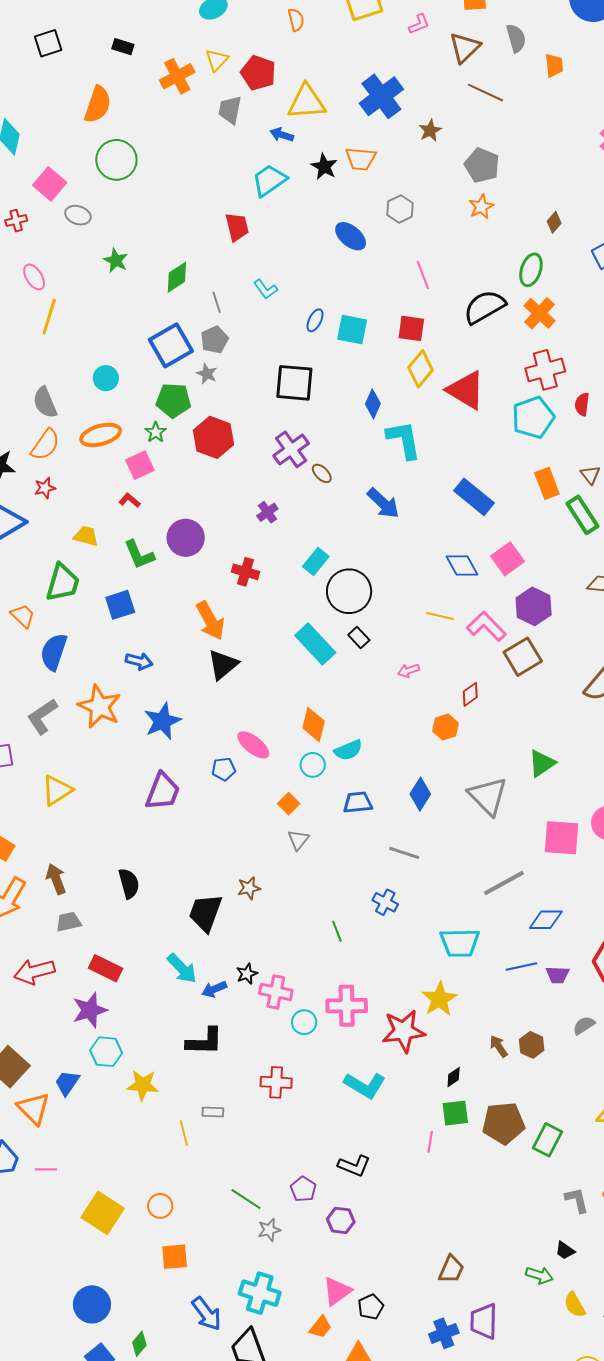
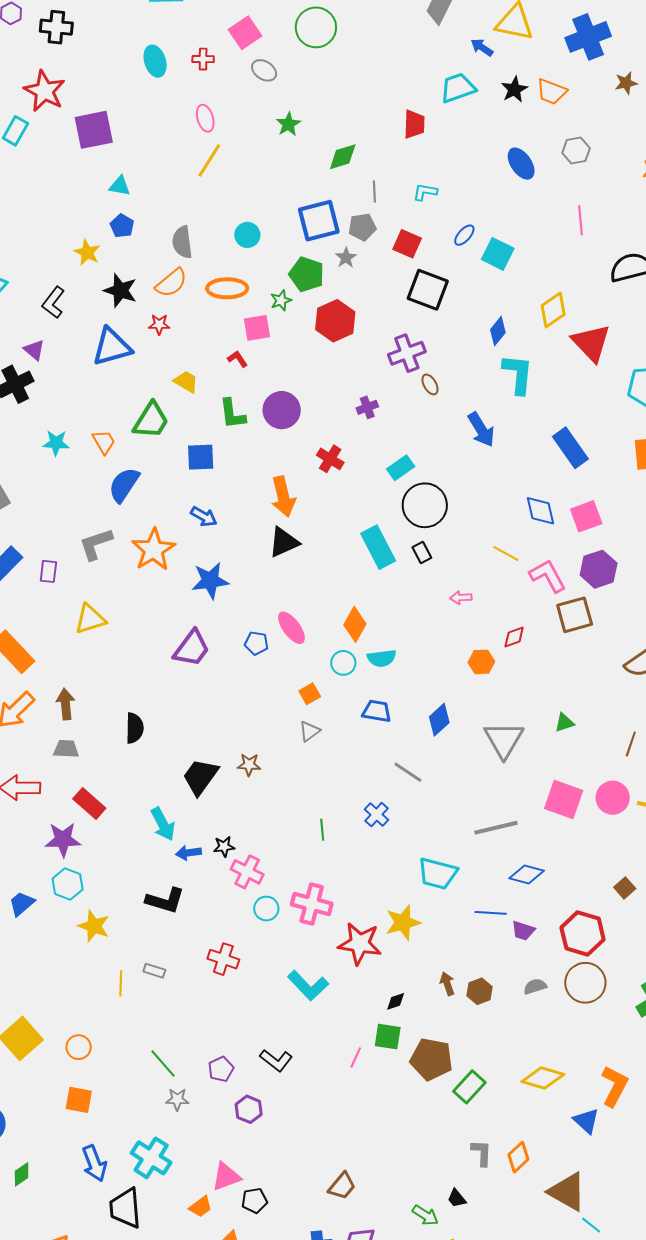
cyan L-shape: (266, 289) -> (425, 192), turned 120
red square: (411, 328) -> (407, 244), moved
green triangle: (542, 763) -> (564, 723), size x0.7

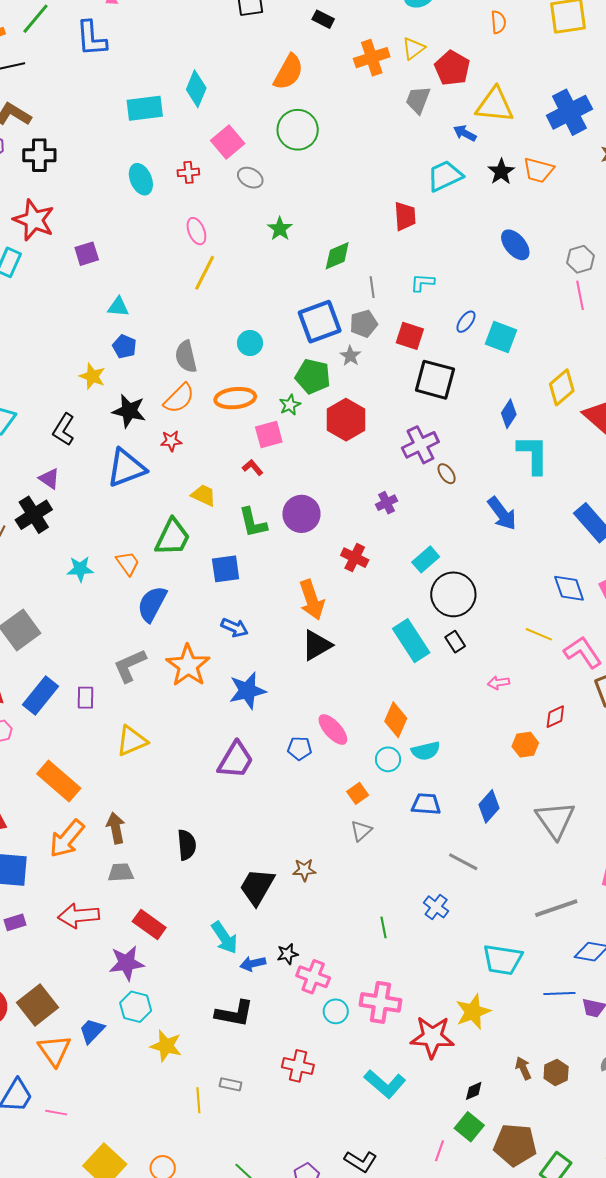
purple square: (94, 130) -> (87, 254), size x0.6
gray hexagon: (576, 151) -> (580, 259), moved
green square: (388, 1037) -> (469, 1127), turned 36

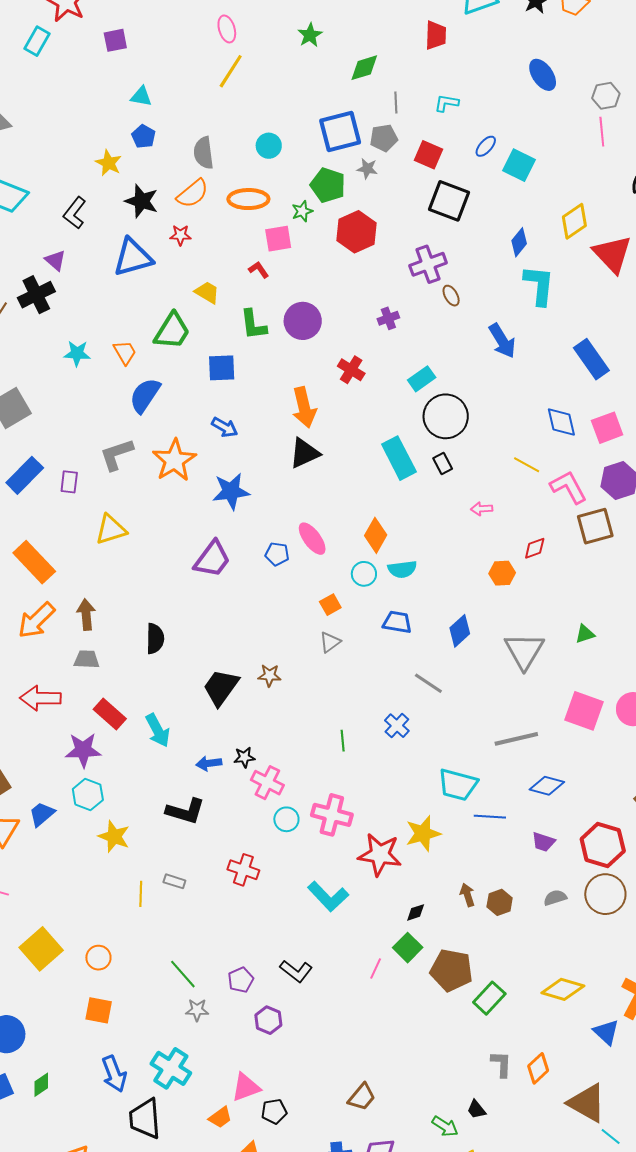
gray star: (350, 356) -> (367, 169), turned -30
cyan arrow: (224, 938) -> (158, 730), moved
blue line: (559, 994) -> (490, 817), moved

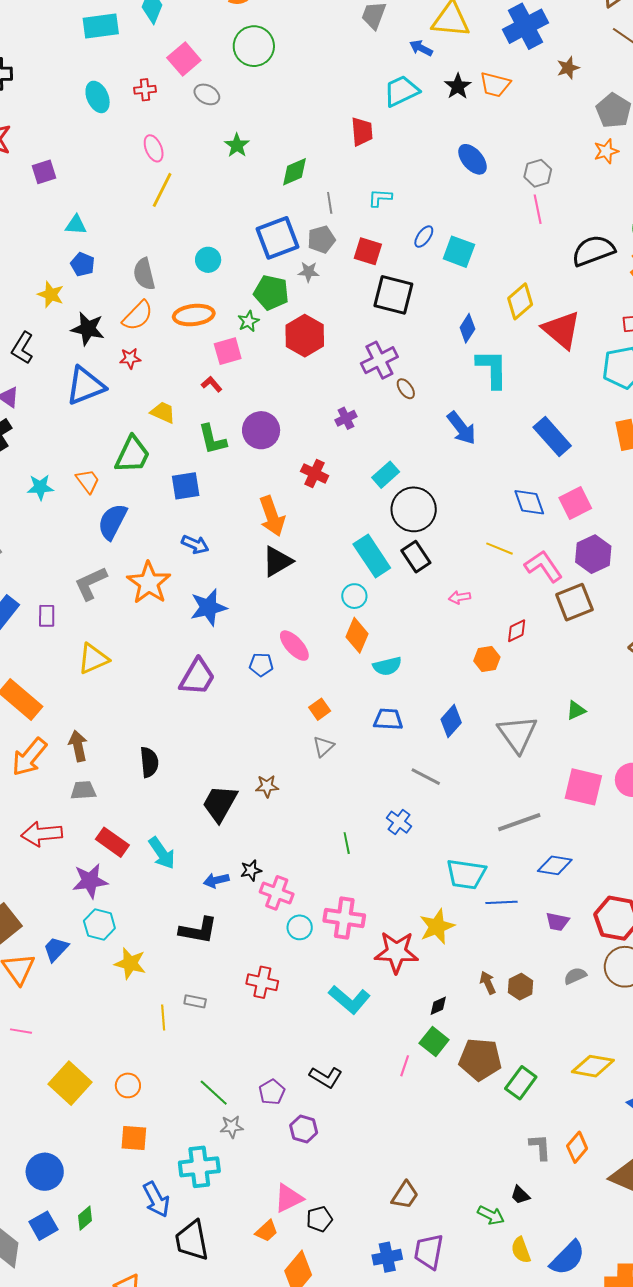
black rectangle: (443, 464) -> (416, 557), size x1.4
cyan circle: (364, 574) -> (354, 596), moved
cyan cross: (171, 1068) -> (199, 1167), moved, turned -33

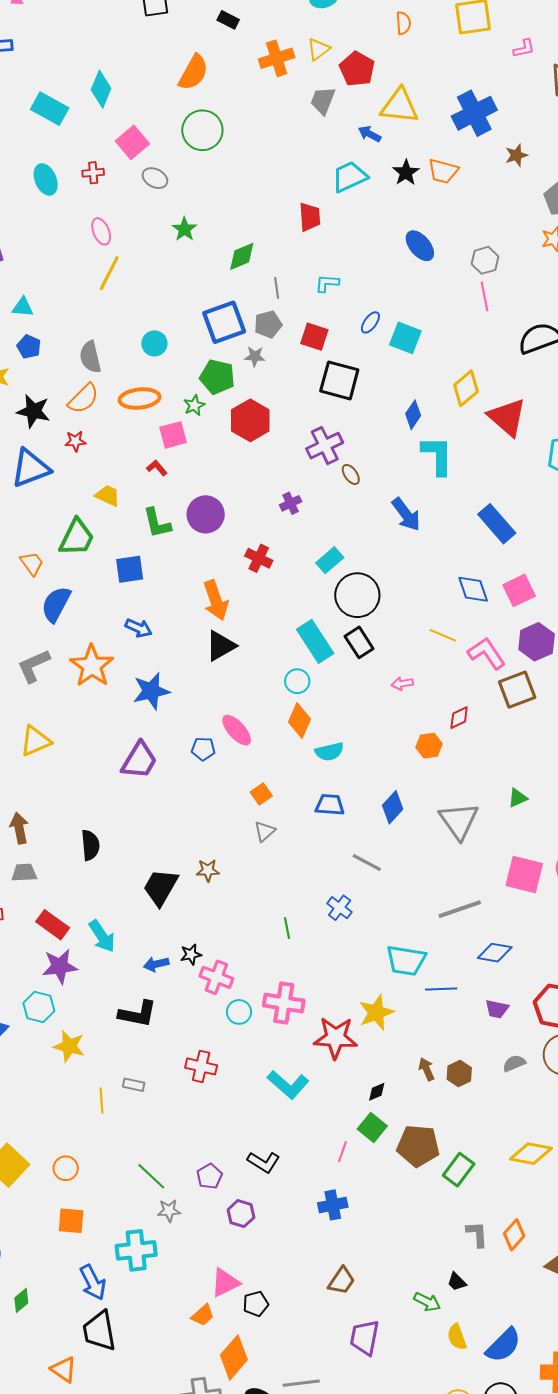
cyan rectangle: (101, 26) -> (50, 109), turned 36
purple star: (90, 881) -> (60, 966), moved
black trapezoid: (192, 1241) -> (99, 1331), moved
blue cross: (387, 1257) -> (333, 1205), moved

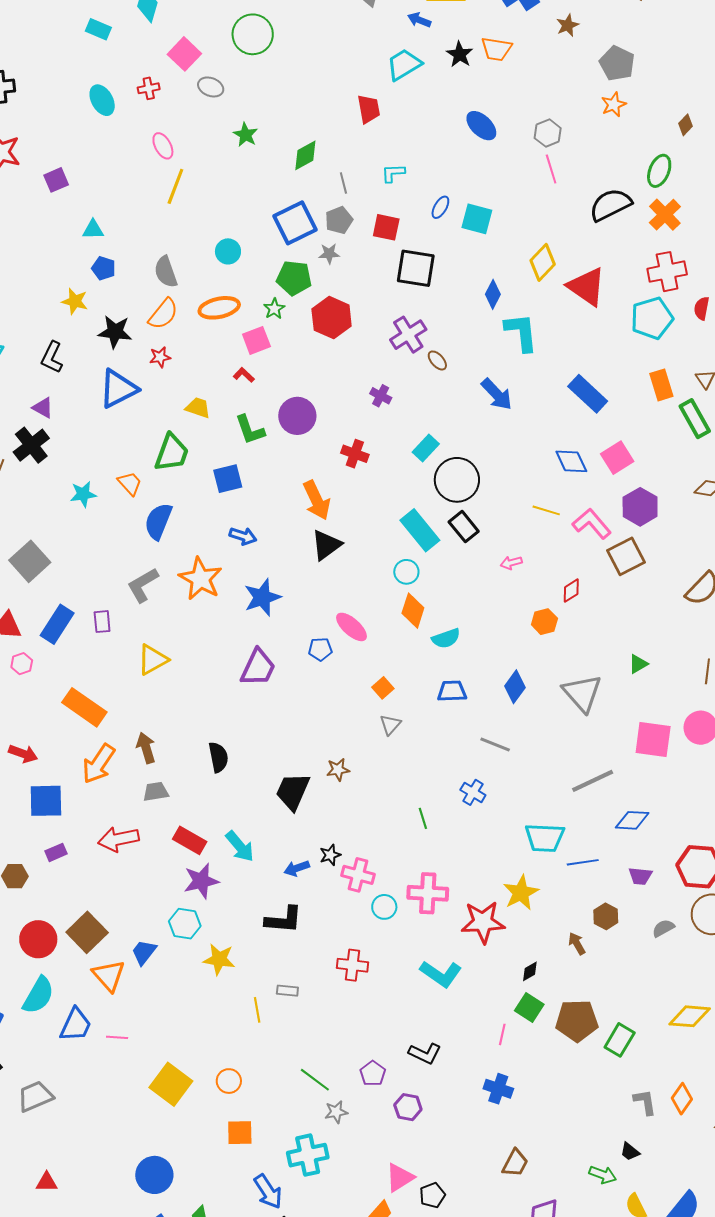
cyan rectangle: (50, 109) -> (98, 29), size x0.7
purple cross: (291, 503) -> (381, 396), turned -30
brown hexagon: (459, 1073) -> (606, 916), moved
blue cross: (333, 1205) -> (498, 1089), turned 36

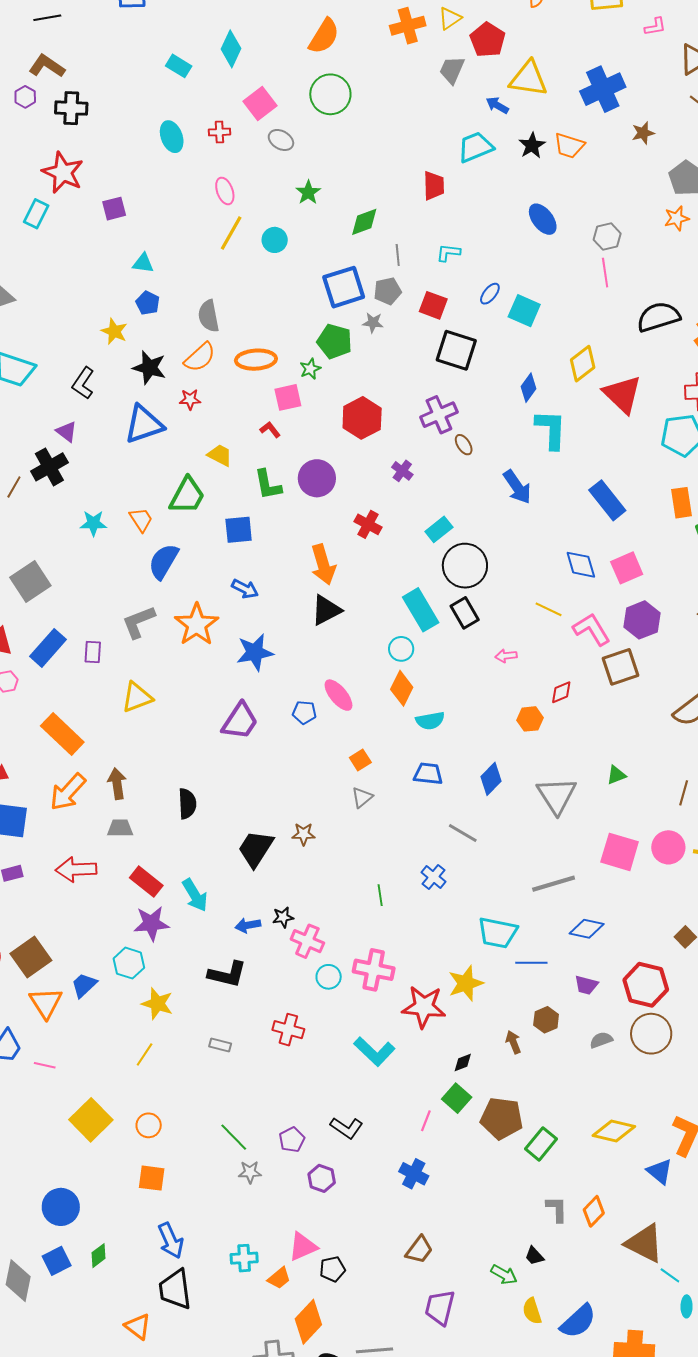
cyan circle: (228, 251) -> (275, 240), moved
red hexagon: (332, 318) -> (362, 418), moved
yellow line: (257, 1010) -> (145, 1054), moved, turned 35
cyan cross: (308, 1155) -> (244, 1258), moved, size x0.7

